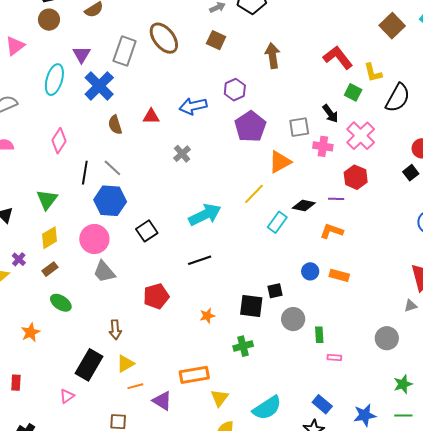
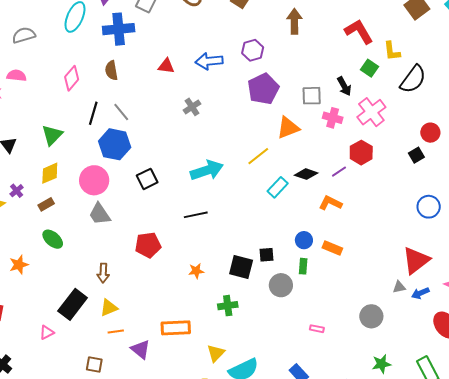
blue cross: (99, 86) -> (119, 29), turned 32
brown semicircle: (115, 125) -> (111, 70), moved
purple line: (336, 199) -> (339, 172), turned -42
green rectangle: (319, 335) -> (303, 266), moved
yellow triangle: (220, 398) -> (216, 353), moved

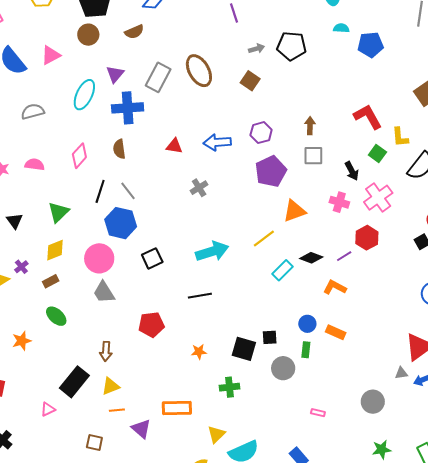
brown arrow: (294, 21) -> (310, 126), moved, size x0.7
pink semicircle: (17, 76) -> (35, 165), moved
gray square: (312, 96) -> (313, 156), moved

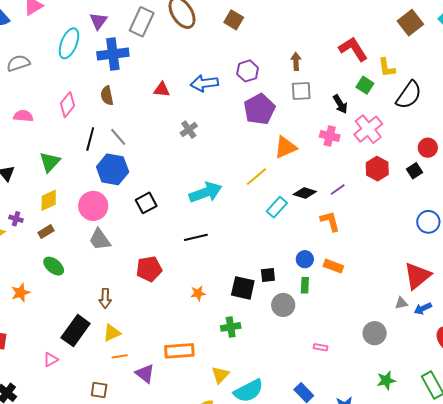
red hexagon: (367, 238) -> (377, 169), moved
purple cross: (21, 267) -> (16, 219), turned -32
orange L-shape: (335, 287) -> (330, 221), turned 50

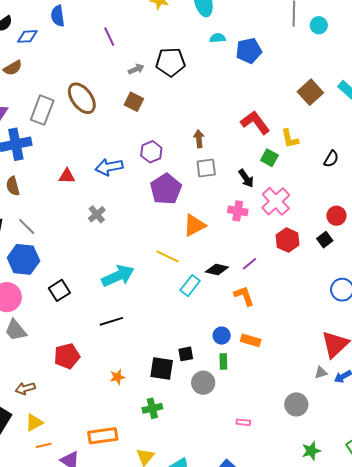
black semicircle: (409, 95) -> (331, 159), moved, size x0.6
yellow line: (256, 177) -> (168, 256), turned 70
brown arrow: (105, 298) -> (25, 388), turned 78

